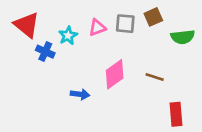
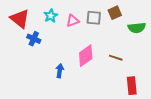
cyan star: (68, 36) -> (51, 16), moved
blue arrow: (80, 94) -> (60, 71), turned -88

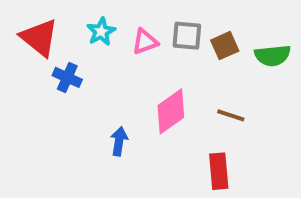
brown square: (115, 13) -> (225, 46), moved
red rectangle: (132, 86) -> (219, 171), moved

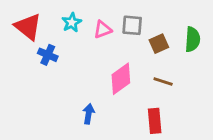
brown square: (225, 46) -> (159, 44), moved
green semicircle: (273, 56) -> (193, 39), turned -80
blue arrow: (119, 141) -> (89, 114), moved

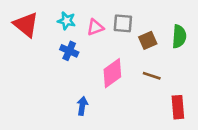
cyan star: (72, 22) -> (67, 21), turned -30
blue cross: (48, 55) -> (69, 51), moved
red rectangle: (155, 121) -> (178, 107), moved

